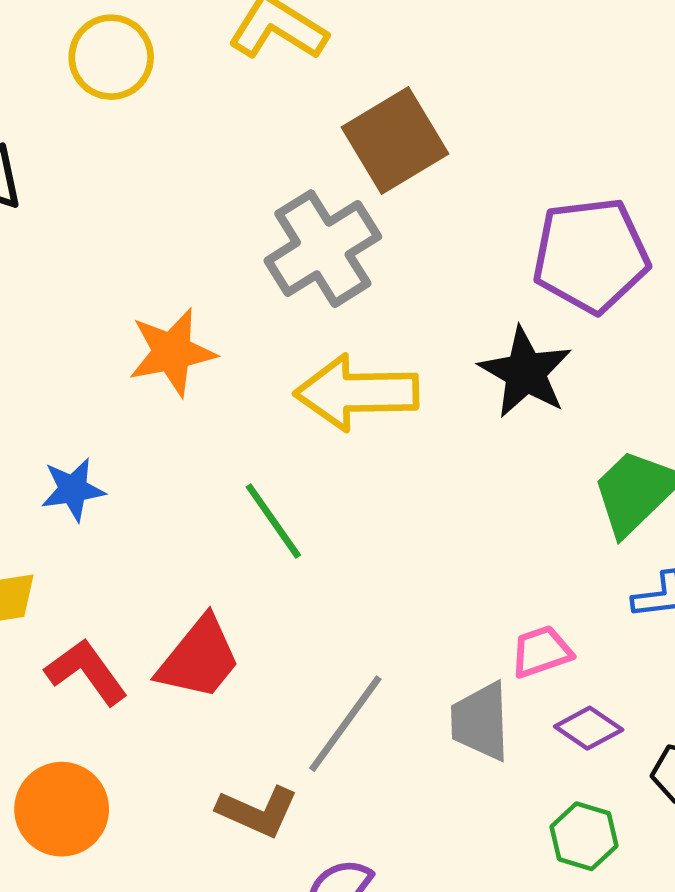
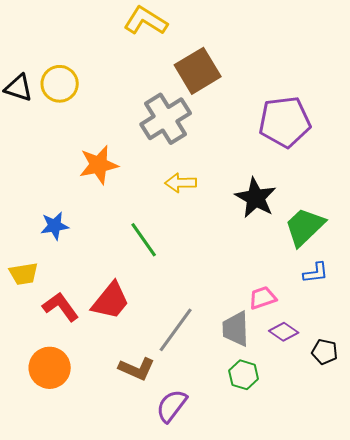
yellow circle: (111, 57) -> (60, 84), moved
black star: (525, 372) -> (256, 198), moved
yellow arrow: (357, 393) -> (181, 183), size x0.6
green hexagon: (584, 836) -> (244, 375), moved

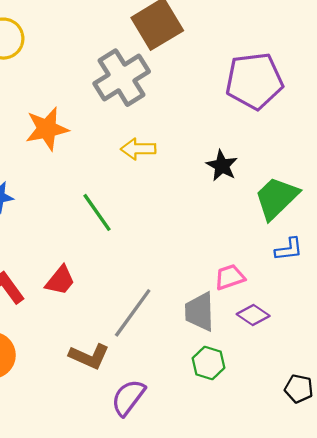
black star: (256, 198) -> (222, 166), size x0.7
red trapezoid: (111, 301) -> (60, 280), size x0.7
black pentagon: (325, 352) -> (299, 389), moved

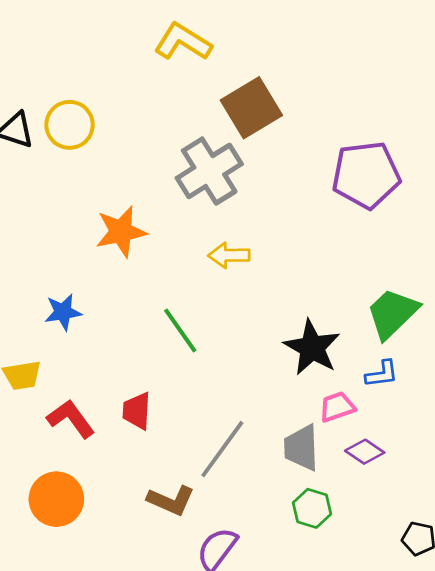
black star: (222, 166) -> (312, 348), moved, size x1.5
blue L-shape: (289, 249) -> (382, 374), moved
red trapezoid: (60, 280) -> (137, 411), turned 144

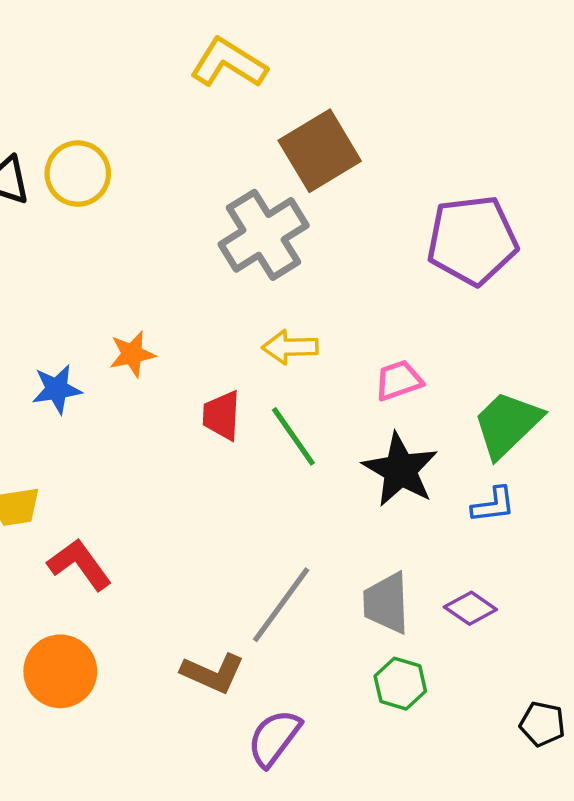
orange star: (121, 232) -> (132, 354), moved, size x0.7
blue star: (63, 312) -> (57, 389), moved
green line: (180, 330) -> (293, 436), moved
pink trapezoid: (337, 407) -> (399, 380), moved
red trapezoid: (137, 411) -> (222, 415), moved

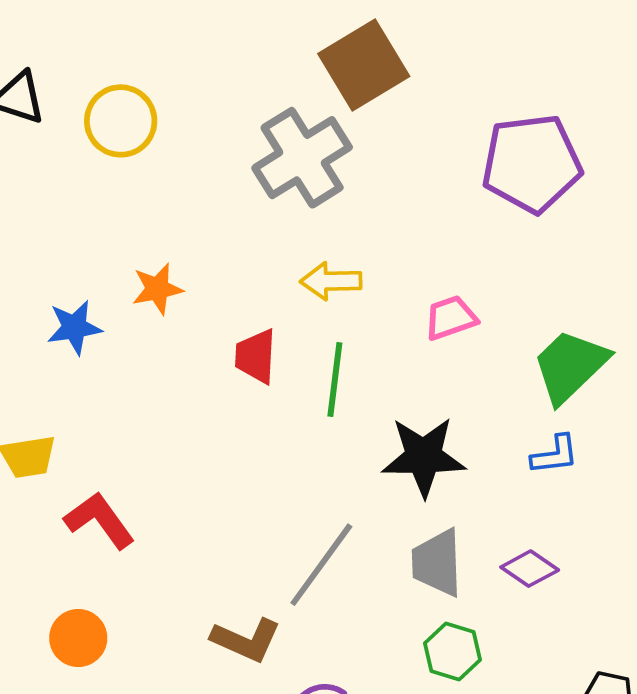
yellow circle: (78, 174) -> (121, 121), moved
green line: (293, 436) -> (335, 379), turned 42
black star: (400, 470) -> (424, 457), moved, turned -30
orange circle: (60, 671) -> (78, 638), size x0.7

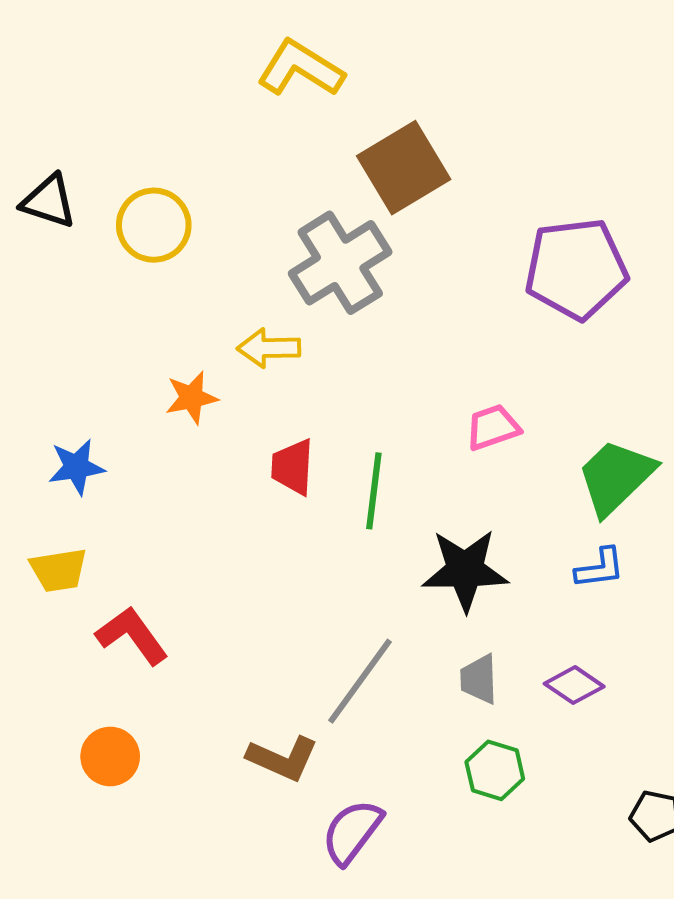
yellow arrow: (331, 281) -> (269, 348), moved
blue star: (74, 327) -> (76, 467), moved
gray trapezoid: (437, 563) -> (479, 679), size x0.7

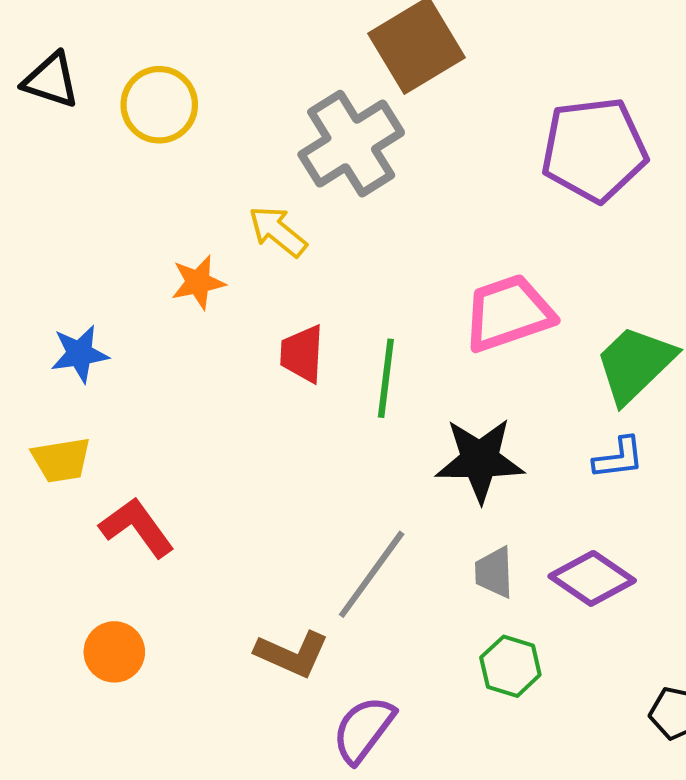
yellow arrow: (269, 348) -> (278, 231), turned 40
pink trapezoid: (493, 427) -> (508, 313), size x1.6
purple diamond: (574, 685) -> (592, 578), size x1.4

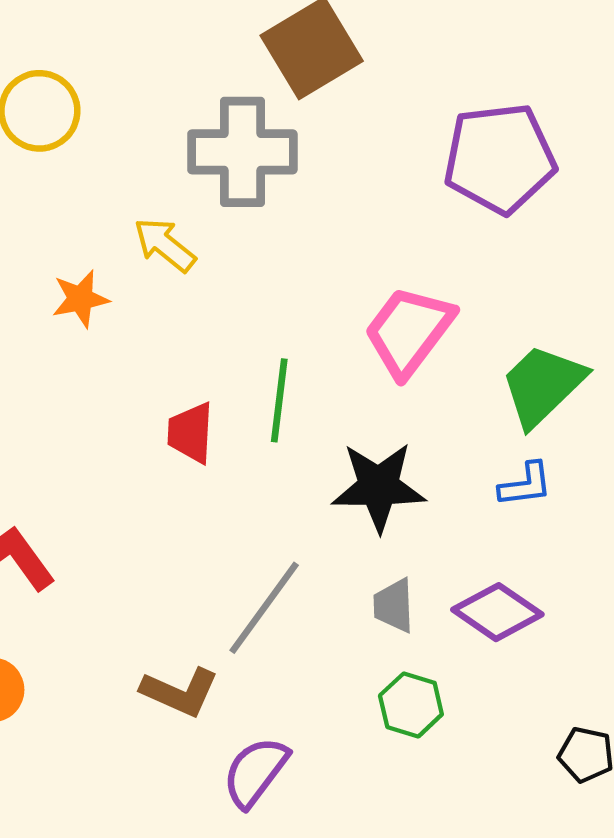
gray cross: (351, 144) -> (242, 152), turned 32
pink trapezoid: (508, 313) -> (409, 331), turned -34
red trapezoid: (302, 354) -> (191, 433), moved

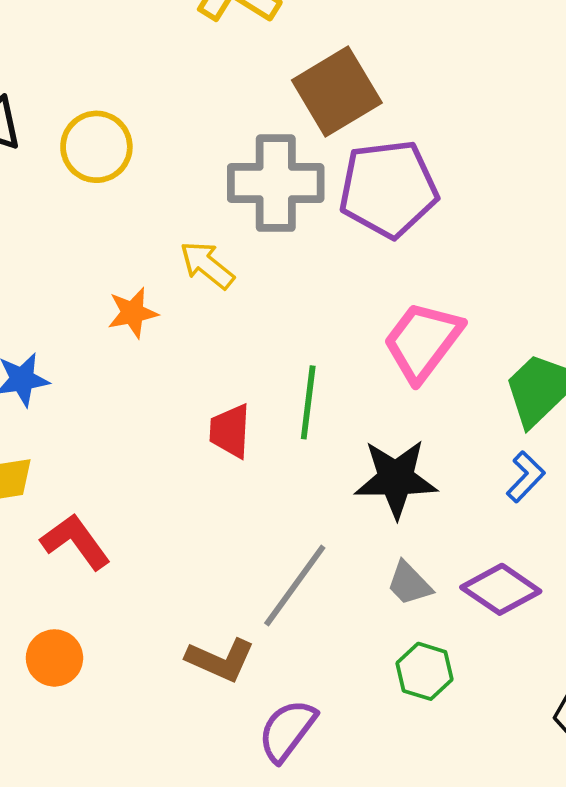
purple pentagon: (500, 158) -> (388, 189), moved
blue L-shape: (525, 485) -> (526, 477), turned -39
gray trapezoid: (394, 606) -> (409, 584), turned -42

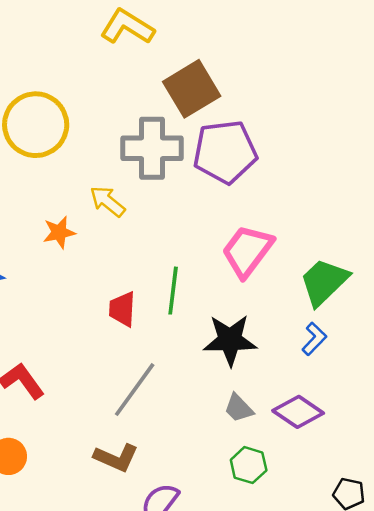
yellow circle: (96, 147) -> (36, 125), size x1.4
gray line: (295, 585) -> (135, 390), moved

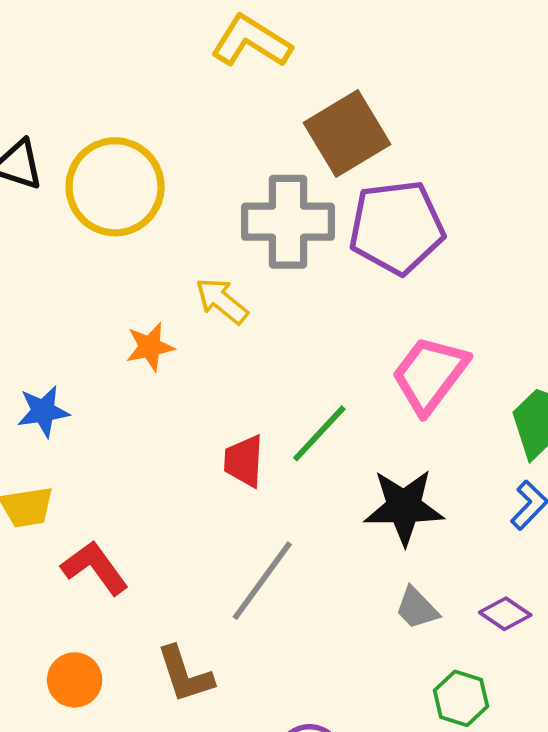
green line: (173, 291) -> (319, 433), turned 36
purple diamond: (298, 412) -> (505, 614), size x0.7
brown L-shape: (116, 458) -> (185, 674), moved, turned 48
green hexagon: (249, 465) -> (461, 698), moved

